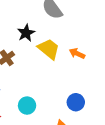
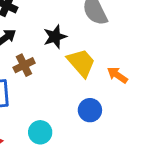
blue circle: (76, 102) -> (90, 110), moved

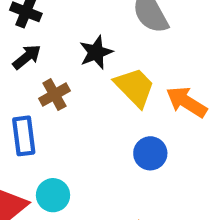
orange arrow: (117, 75) -> (187, 102), size x1.4
cyan circle: (40, 132) -> (53, 195), moved

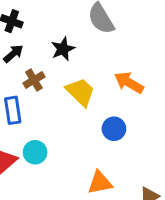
yellow trapezoid: (135, 87) -> (80, 92), moved
blue circle: (150, 153) -> (114, 129), moved

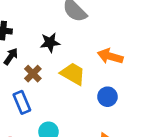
black star: (63, 49) -> (50, 43), turned 30

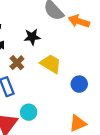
orange arrow: (110, 56) -> (79, 21), moved

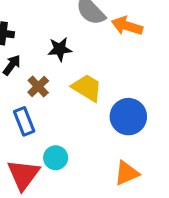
blue circle: (79, 84) -> (128, 117), size x1.5

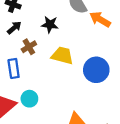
yellow trapezoid: (87, 88) -> (62, 55), turned -30
blue circle: (128, 117) -> (96, 70), moved

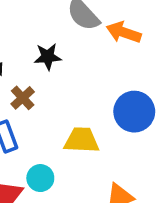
yellow trapezoid: (62, 55) -> (82, 140), moved

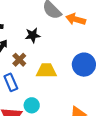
yellow trapezoid: (82, 140) -> (46, 71), moved

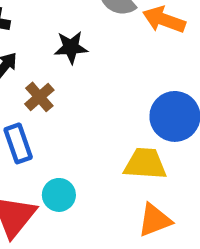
yellow trapezoid: (46, 71) -> (145, 164), moved

